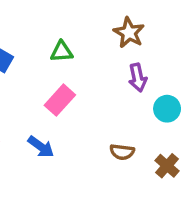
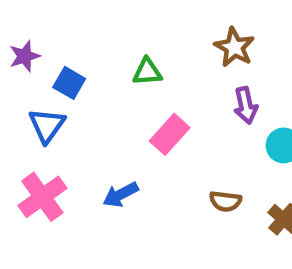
pink rectangle: (60, 100) -> (170, 134), moved
blue arrow: (41, 147) -> (121, 195), turned 116

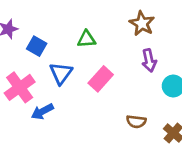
blue triangle: (47, 125) -> (61, 73), moved
blue arrow: (121, 195) -> (42, 112), moved
pink cross: (42, 197) -> (20, 87), moved

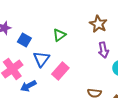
green triangle: (86, 39) -> (59, 35), turned -32
pink rectangle: (101, 79) -> (60, 71), moved

